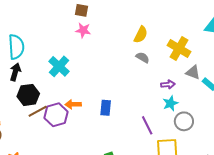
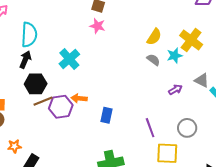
yellow cross: (179, 48) -> (191, 40), moved
purple arrow: (168, 85) -> (175, 90), turned -32
cyan star: (170, 103) -> (175, 55), moved
blue rectangle: (106, 108) -> (107, 115), moved

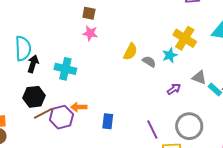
yellow semicircle: (154, 37) -> (130, 52), moved
cyan cross: (69, 59) -> (65, 69), turned -30
black arrow: (25, 60) -> (33, 64), moved
gray circle: (187, 128) -> (189, 126), size x1.4

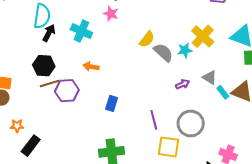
gray semicircle: (149, 62) -> (163, 53), size x1.5
cyan cross: (65, 69) -> (81, 31), moved
orange arrow: (79, 107) -> (91, 67), moved

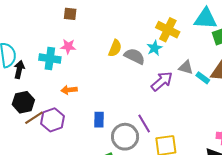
pink star: (111, 14) -> (68, 46), moved
purple arrow: (183, 84) -> (162, 81), size x1.6
gray circle: (191, 123) -> (125, 137), moved

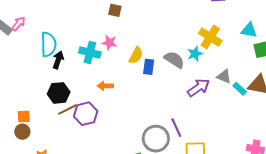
cyan triangle: (206, 19) -> (249, 30), size x0.7
yellow semicircle: (115, 48) -> (136, 55), moved
blue rectangle: (99, 120) -> (149, 67), moved

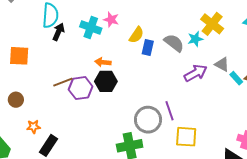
black hexagon: (59, 93) -> (106, 81), moved
orange square: (24, 117) -> (19, 56), moved, size x1.5

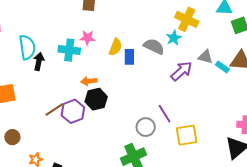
gray circle: (148, 120) -> (146, 127), size x0.7

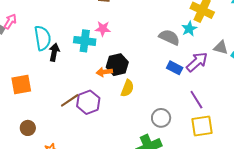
yellow semicircle: (115, 47) -> (127, 88), moved
blue rectangle: (129, 57) -> (175, 68), moved, turned -63
black hexagon: (96, 99) -> (117, 65), moved
purple line: (165, 114) -> (196, 100), moved

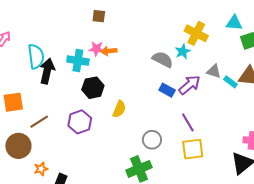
black arrow: (54, 52) -> (47, 71), size x1.4
black hexagon: (117, 65) -> (93, 88), moved
orange arrow: (104, 72) -> (109, 51), moved
brown line: (70, 100) -> (39, 122), moved
brown circle: (28, 128) -> (18, 146), size x1.6

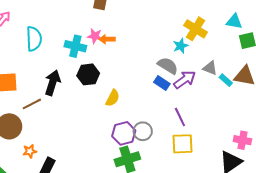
gray semicircle: (163, 59) -> (168, 66), moved
black arrow: (47, 71) -> (53, 83), moved
purple hexagon: (80, 122) -> (124, 133), moved

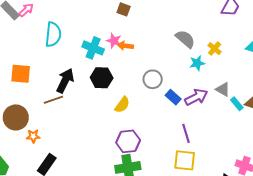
yellow cross: (196, 29) -> (215, 49), size x0.6
gray semicircle: (168, 66) -> (185, 39), moved
brown line: (32, 104) -> (53, 100), moved
gray circle: (143, 131) -> (153, 79), moved
orange star: (30, 151) -> (33, 136), moved

